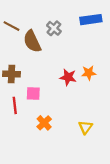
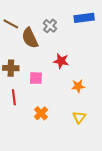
orange star: (89, 73) -> (78, 86), moved
red star: (68, 77) -> (61, 61), moved
pink square: (33, 94) -> (36, 78), moved

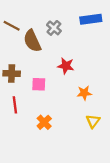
yellow triangle: (79, 117) -> (93, 121), moved

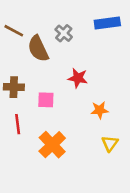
orange cross: (44, 122) -> (52, 145), size x1.5

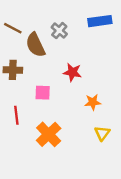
brown cross: (14, 87) -> (13, 70), moved

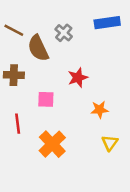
red star: (72, 72) -> (78, 78), turned -30

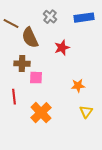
gray cross: (64, 33) -> (50, 17), moved
brown cross: (14, 75) -> (22, 64), moved
red star: (78, 78) -> (62, 48), moved

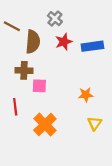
blue rectangle: (84, 18) -> (92, 46), moved
brown semicircle: (30, 38) -> (33, 42), turned -150
red star: (62, 48) -> (64, 42), moved

